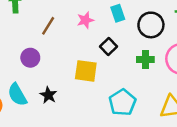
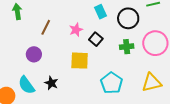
pink star: (85, 20) -> (76, 30), moved

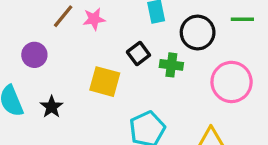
pink star: (76, 30) -> (94, 19), moved
green cross: (127, 47) -> (171, 65), moved

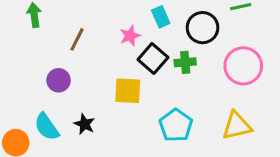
pink star: (94, 19) -> (130, 36), moved
black square: (138, 54) -> (153, 58), size x1.4

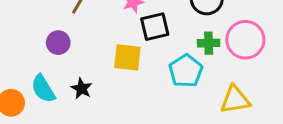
black square: (153, 58) -> (155, 27), turned 32
green cross: (185, 62) -> (209, 43), moved
cyan pentagon: (176, 125) -> (186, 71), moved

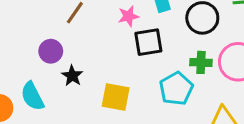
yellow square: (127, 57) -> (116, 97), moved
black star: (82, 88) -> (72, 76), moved

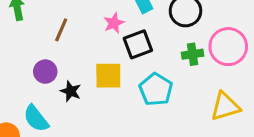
cyan pentagon: (176, 89) -> (156, 89), moved
yellow square: (116, 97) -> (108, 76), moved

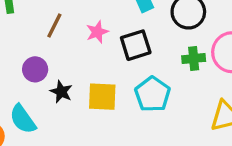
pink star: (114, 23) -> (97, 32), moved
yellow square: (108, 76) -> (102, 97), moved

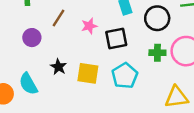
purple circle: (35, 69) -> (32, 38), moved

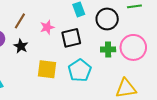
black star: (58, 67) -> (21, 46), moved

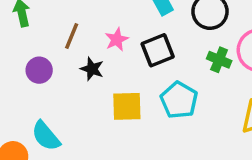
black star: (21, 46) -> (92, 69), moved
green cross: (108, 49) -> (219, 60), turned 32

